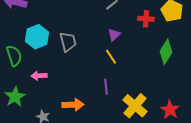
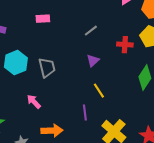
yellow line: (111, 57) -> (99, 91), moved
pink arrow: (39, 76) -> (34, 102), moved, turned 49

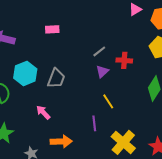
gray line: (91, 31) -> (99, 51), moved
red cross: (125, 45) -> (124, 60), moved
gray trapezoid: (47, 68) -> (56, 78), turned 35

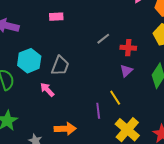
purple triangle: (102, 71) -> (126, 71), moved
yellow line: (108, 101) -> (115, 98), moved
pink arrow: (43, 112) -> (47, 90), moved

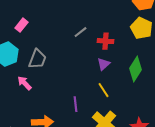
pink rectangle: (56, 17) -> (22, 25), moved, turned -48
yellow line: (115, 98) -> (104, 90), moved

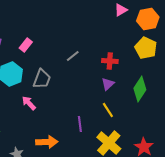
gray line: (80, 32) -> (73, 56), moved

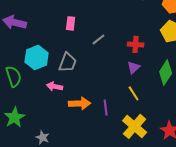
pink rectangle: (26, 45) -> (71, 23), moved, turned -32
pink arrow: (29, 103) -> (55, 86), turned -35
orange arrow: (47, 142) -> (80, 103), moved

